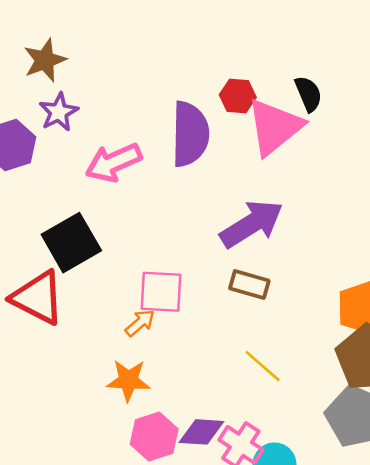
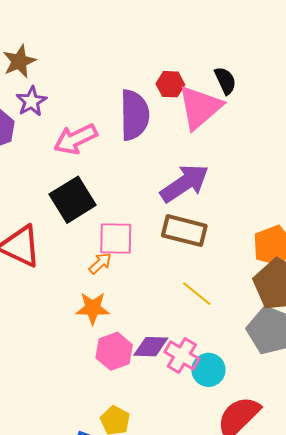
black square: (71, 243) -> (73, 200), moved
brown rectangle: (249, 285) -> (184, 231), size x1.4

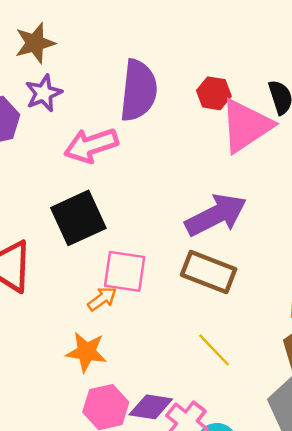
purple semicircle: (134, 115) -> (138, 90), moved

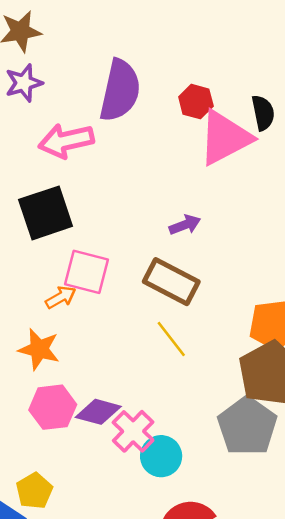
purple arrow: (216, 215) -> (185, 225), size x0.5
yellow line: (214, 350) -> (171, 339), moved

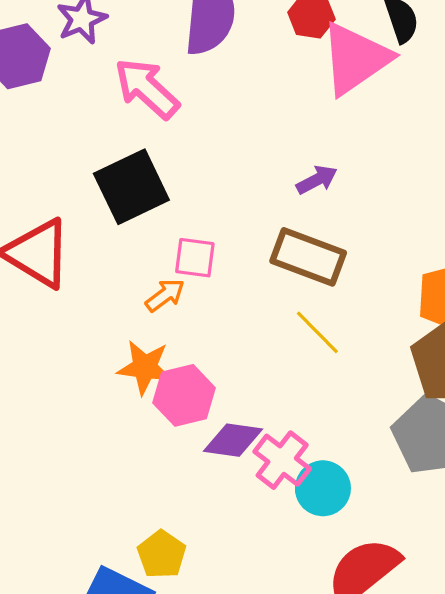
pink arrow: (66, 141) -> (147, 88), turned 62
pink square: (86, 272) -> (195, 258), size x0.7
pink hexagon: (53, 407) -> (184, 395), moved

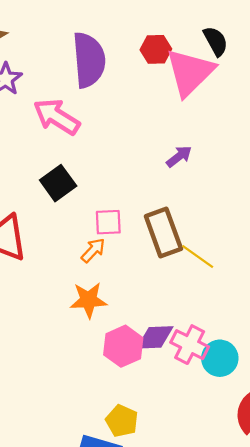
black square: (131, 187) -> (58, 183), size x0.7
brown rectangle: (308, 257) -> (163, 232), moved, turned 60
pink hexagon: (184, 395) -> (123, 346), moved

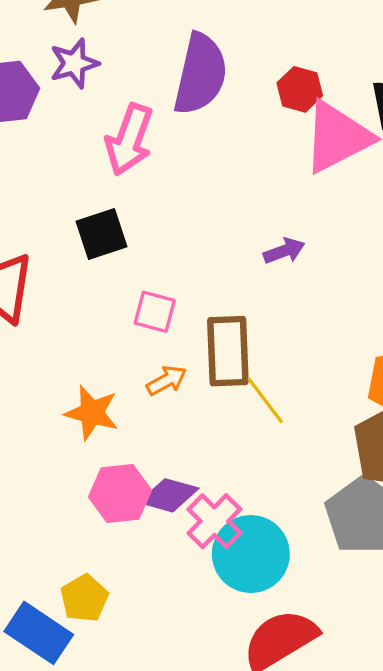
pink arrow: (57, 117) -> (129, 140), turned -120
orange arrow: (93, 250) -> (167, 380), moved
cyan circle: (220, 358) -> (251, 554), size x1.4

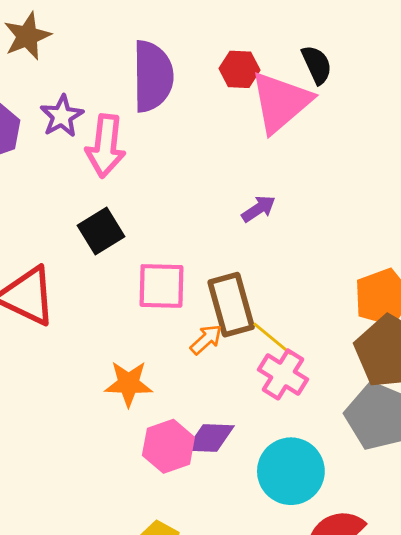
purple star: (74, 63) -> (62, 116), moved
pink square: (155, 312) -> (161, 286), size x1.4
orange arrow: (167, 380) -> (206, 340), moved
pink cross: (214, 521) -> (283, 374), moved

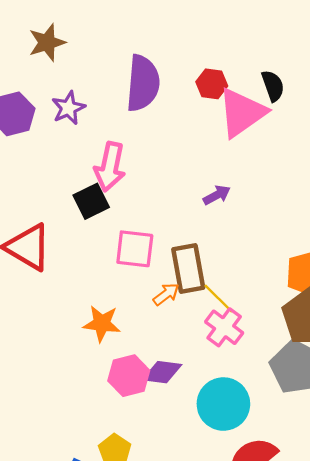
pink arrow: (106, 146) -> (110, 167), moved

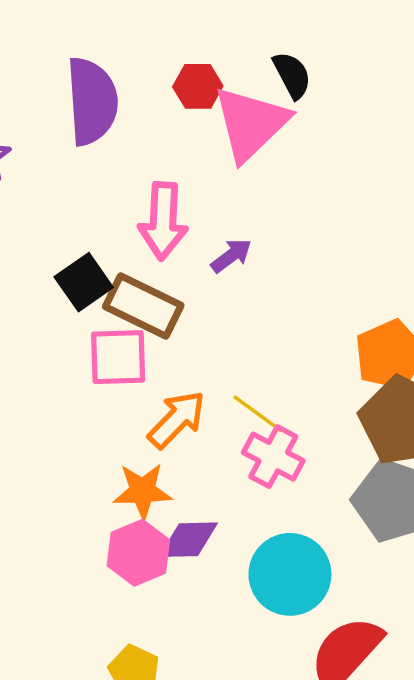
pink arrow: (110, 167) -> (163, 221), moved
black square: (91, 201) -> (84, 282), moved
brown rectangle: (188, 269) -> (143, 306), moved, turned -45
orange arrow: (166, 294) -> (177, 419), size x1.5
orange star: (102, 323) -> (143, 491), moved

